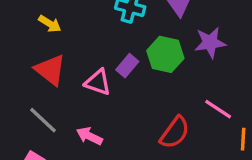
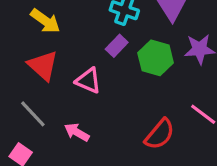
yellow arrow: (50, 24) -> (45, 21), size x1.4
purple rectangle: (127, 66) -> (117, 46), moved

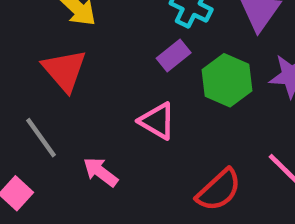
pink triangle: (88, 81) -> (157, 121), moved

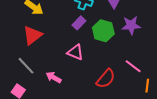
red triangle: (64, 70) -> (32, 35), turned 40

